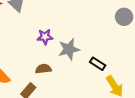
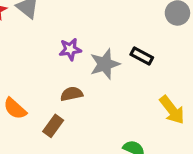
black rectangle: (98, 64) -> (142, 56), moved

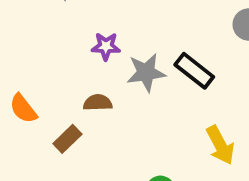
black rectangle: (142, 56) -> (194, 71), size x1.4

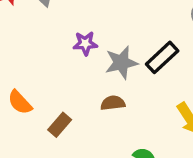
black rectangle: (194, 71) -> (162, 57), turned -76
brown semicircle: (98, 103) -> (113, 103), moved

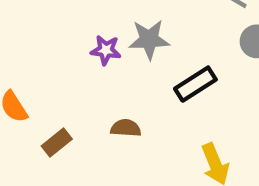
gray star: (121, 63) -> (149, 39), moved

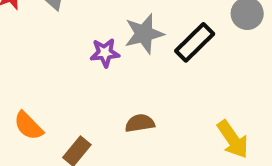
black rectangle: (195, 84) -> (195, 42), moved

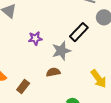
gray star: (144, 34) -> (61, 51), moved

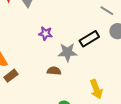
brown rectangle: (23, 87) -> (11, 76), moved

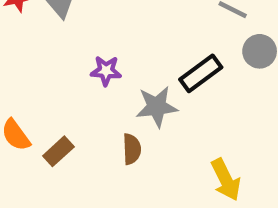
brown semicircle: (54, 71) -> (132, 149), turned 88
brown rectangle: (11, 76) -> (58, 151), moved

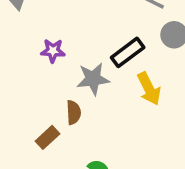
brown rectangle: (58, 151) -> (47, 137), moved
yellow arrow: (226, 180) -> (149, 89), moved

